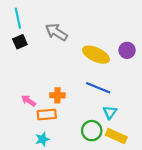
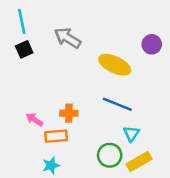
purple circle: (127, 50) -> (152, 44), moved
yellow rectangle: (116, 136) -> (139, 162), turned -54

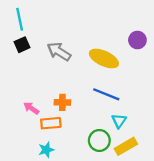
gray arrow: (68, 38) -> (59, 52), moved

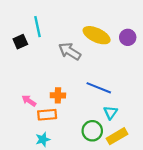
cyan line: (20, 19) -> (37, 27), moved
gray arrow: (59, 52) -> (70, 51), moved
yellow ellipse: (104, 58) -> (97, 35), moved

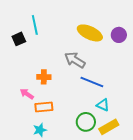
gray arrow: (70, 51) -> (75, 60), moved
orange cross: (58, 95) -> (44, 77), moved
cyan triangle: (111, 113) -> (103, 105), turned -40

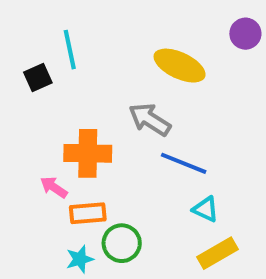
purple circle: (119, 35) -> (245, 34), moved
orange cross: (44, 77) -> (88, 153), size x1.6
green circle: (86, 122) -> (122, 243), moved

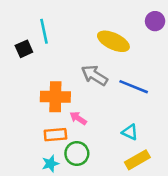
blue line: (184, 163) -> (134, 87), moved
pink arrow: (54, 187) -> (78, 118), moved

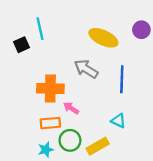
purple circle: (155, 21) -> (141, 30), moved
blue line: (134, 87) -> (122, 79), turned 70
yellow rectangle: (137, 160) -> (98, 146), moved

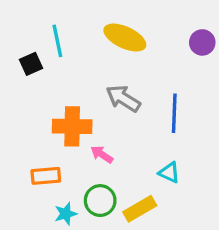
yellow ellipse: (103, 38) -> (125, 38), moved
orange rectangle: (50, 123) -> (46, 176), moved

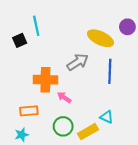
yellow ellipse: (125, 38) -> (100, 38), moved
gray arrow: (123, 98) -> (78, 62), turned 115
cyan triangle: (169, 173) -> (107, 117), moved
cyan star: (66, 214) -> (22, 135), moved

